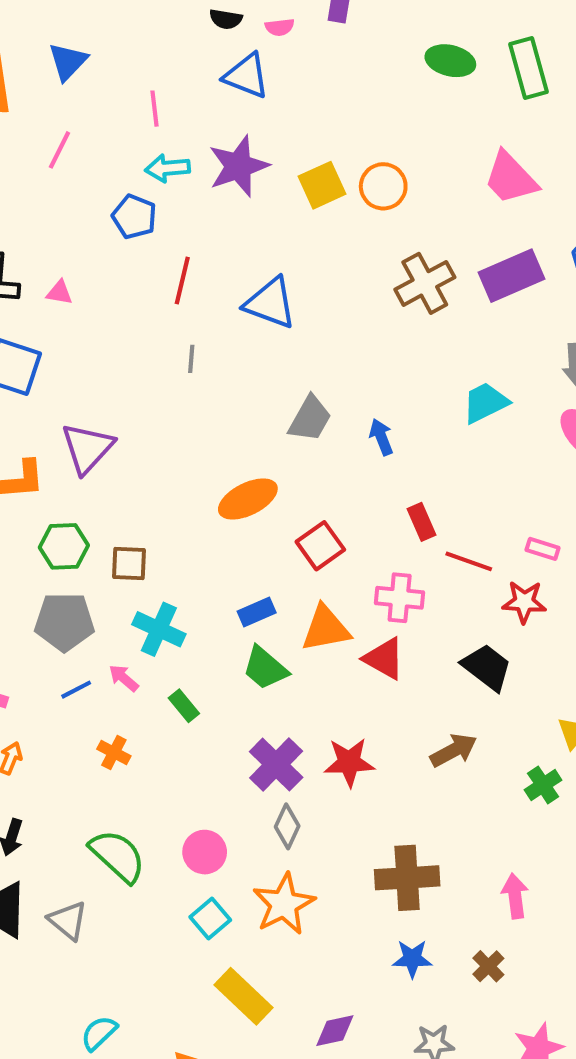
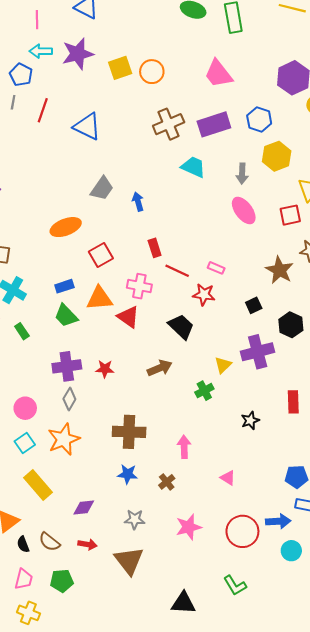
gray line: (191, 359) -> (13, 102), moved
cyan trapezoid: (485, 403) -> (193, 167), moved, turned 45
red star: (349, 762) -> (105, 369), size x0.7
purple cross: (276, 764) -> (67, 366), turned 32

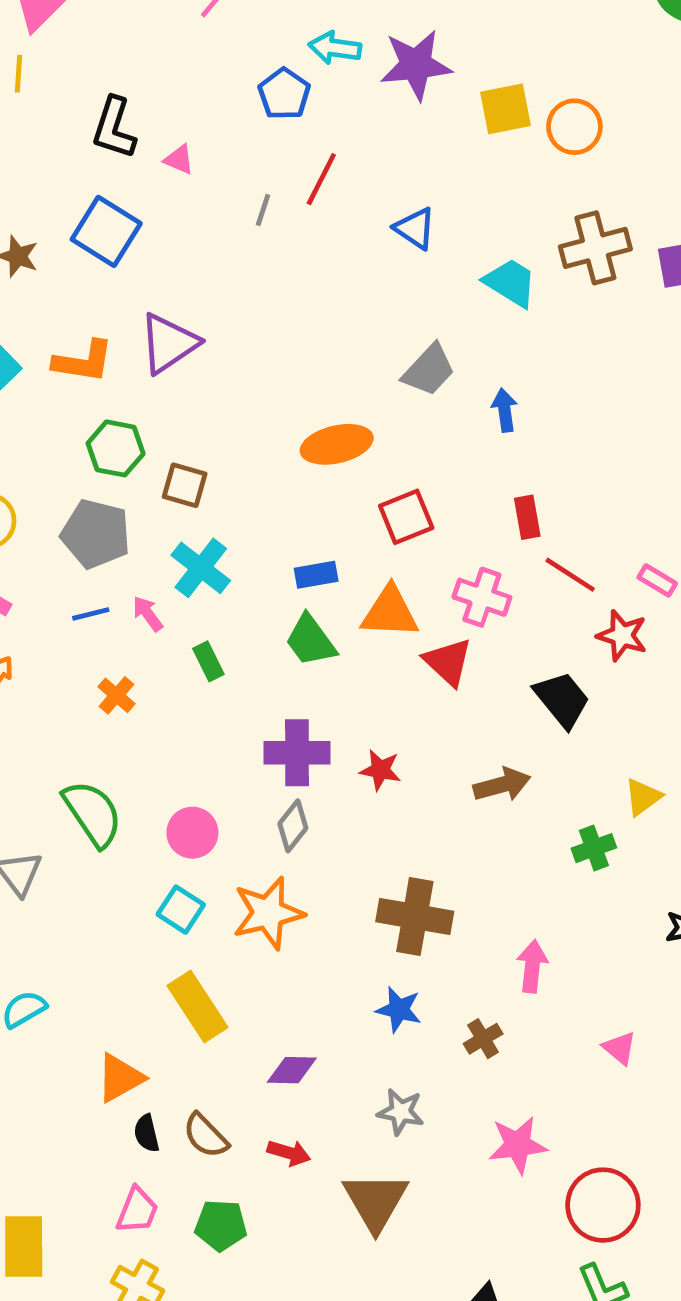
gray line: (13, 102) -> (263, 210), moved
blue triangle: (87, 126) -> (415, 228), size x0.7
cyan trapezoid: (193, 167) -> (510, 283), moved
cyan square: (25, 443) -> (181, 910), turned -30
red circle: (242, 531) -> (603, 1205), moved

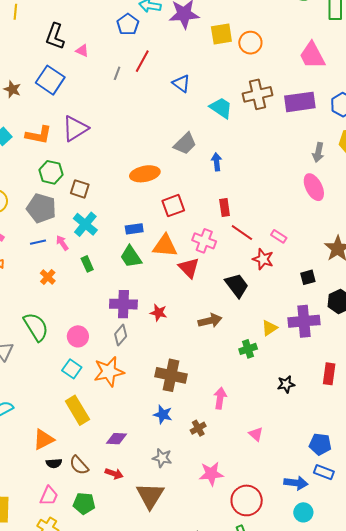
black semicircle: (147, 1133) -> (54, 463), turned -84

